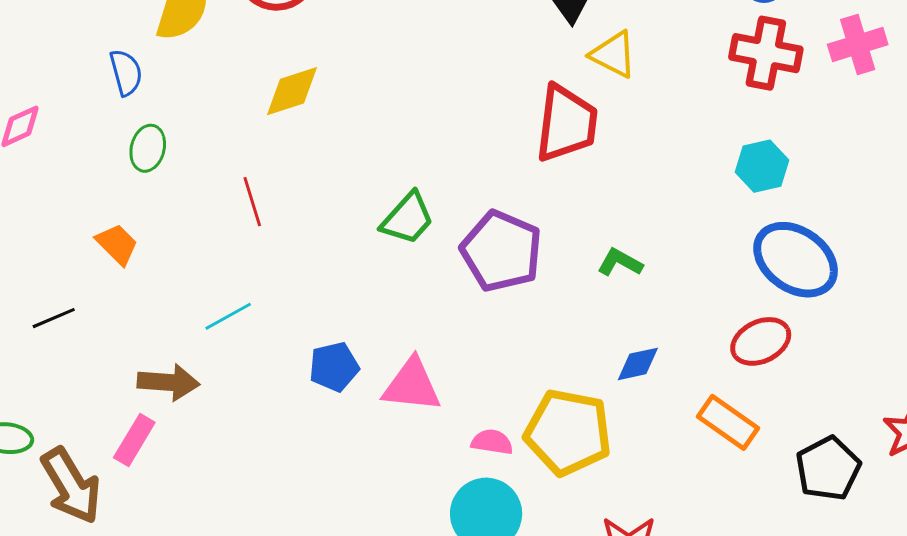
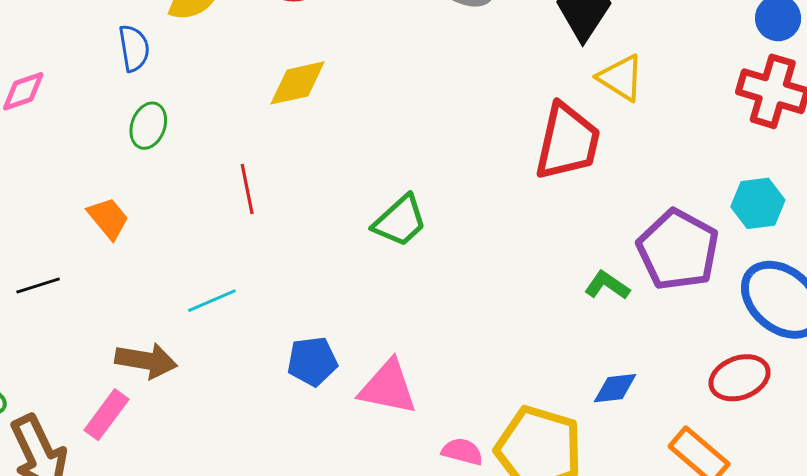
purple pentagon: (501, 251) -> (678, 250), moved

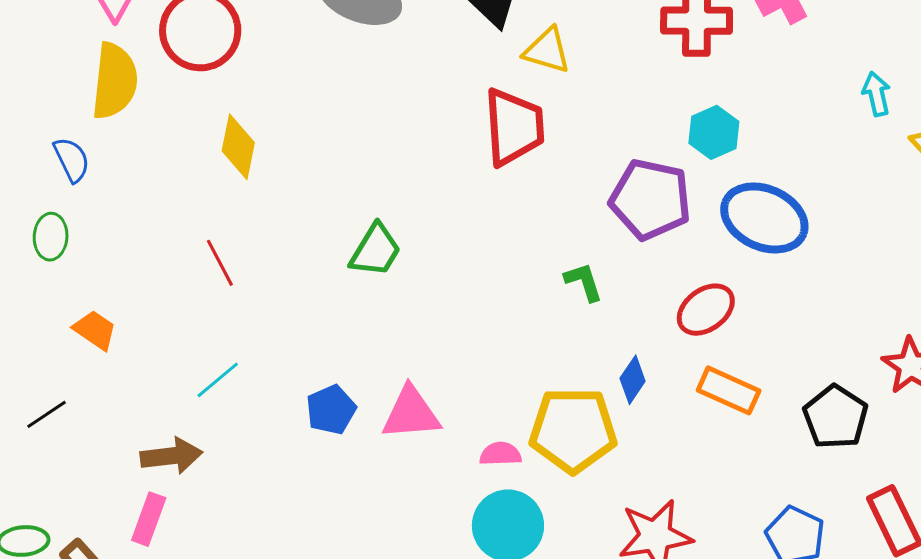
yellow diamond: (297, 83) -> (238, 147), turned -50
green ellipse: (148, 126) -> (51, 237), moved
green L-shape: (607, 285) -> (584, 282), moved, turned 54
red ellipse: (740, 378) -> (706, 310), moved
blue diamond: (615, 388) -> (633, 380), moved, turned -33

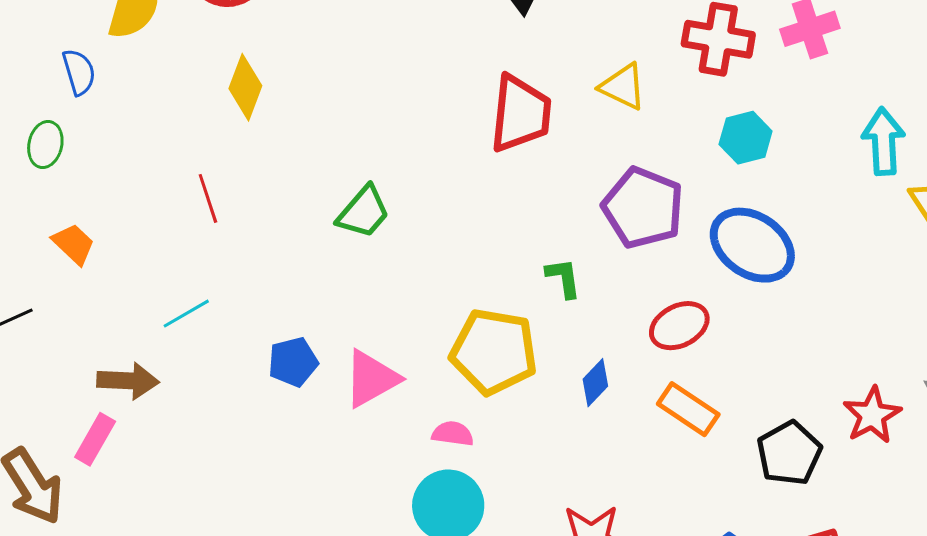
yellow triangle: (547, 51) -> (623, 87), moved
cyan arrow: (876, 94) -> (884, 141), size x1.5
cyan hexagon: (714, 132) -> (746, 138), moved
pink triangle: (411, 413) -> (371, 379), turned -34
yellow pentagon: (573, 430) -> (494, 352), moved

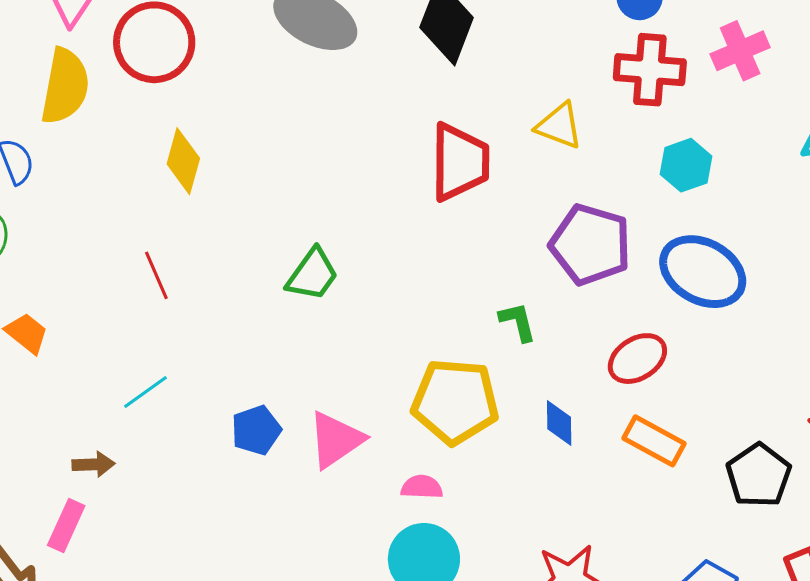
brown arrow: (128, 381) -> (94, 464), size x0.7
blue diamond: (595, 383) -> (559, 423), turned -39

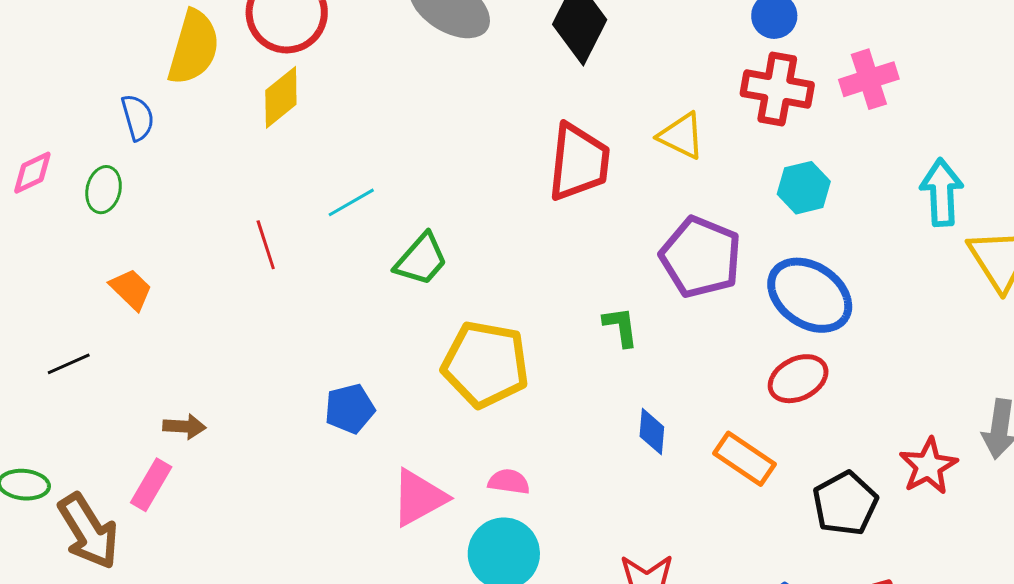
yellow diamond: (183, 161) -> (281, 97), moved, turned 30
red ellipse: (637, 359) -> (798, 379), moved
cyan line: (145, 392) -> (351, 202), moved
yellow pentagon: (455, 401) -> (485, 364), moved
pink triangle: (336, 440) -> (419, 498), moved

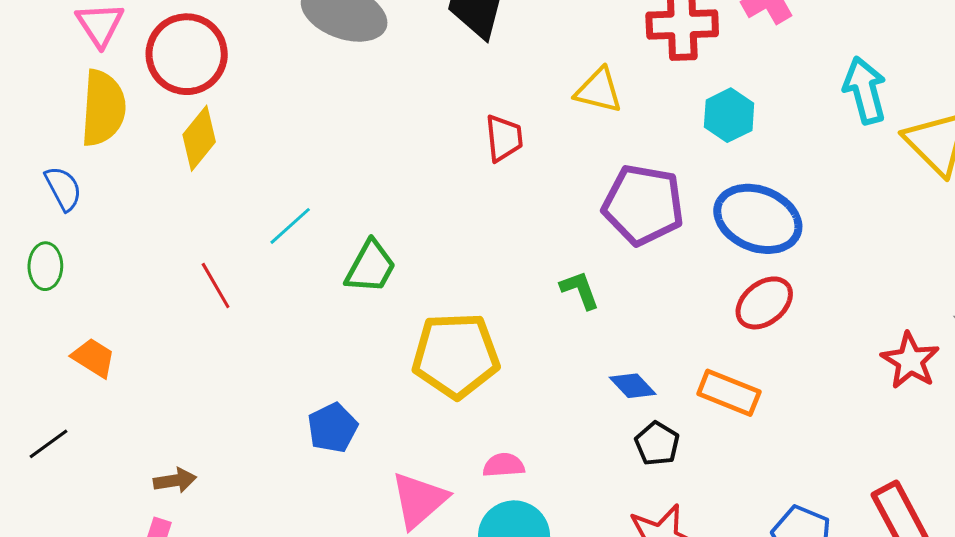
red trapezoid: (579, 162) -> (504, 138), size x0.6
blue diamond: (652, 432) -> (633, 386), turned -36
black pentagon: (845, 504) -> (657, 444), moved, size x0.7

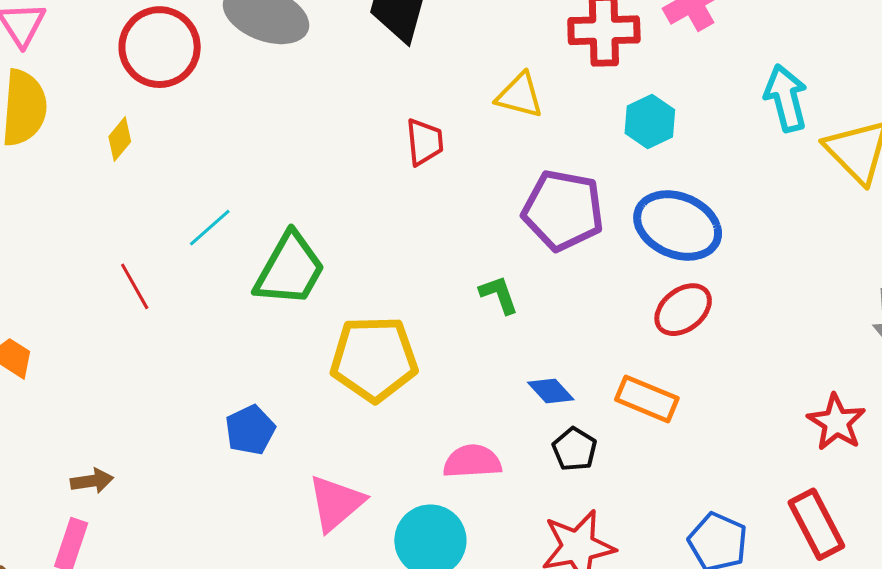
red circle: (187, 54) -> (160, 47), moved
yellow diamond: (199, 138) -> (120, 139), size x0.7
green trapezoid: (371, 267) -> (290, 269), size x1.4
red star: (910, 361) -> (836, 422), moved
pink semicircle: (504, 465) -> (472, 461), moved, size x1.4

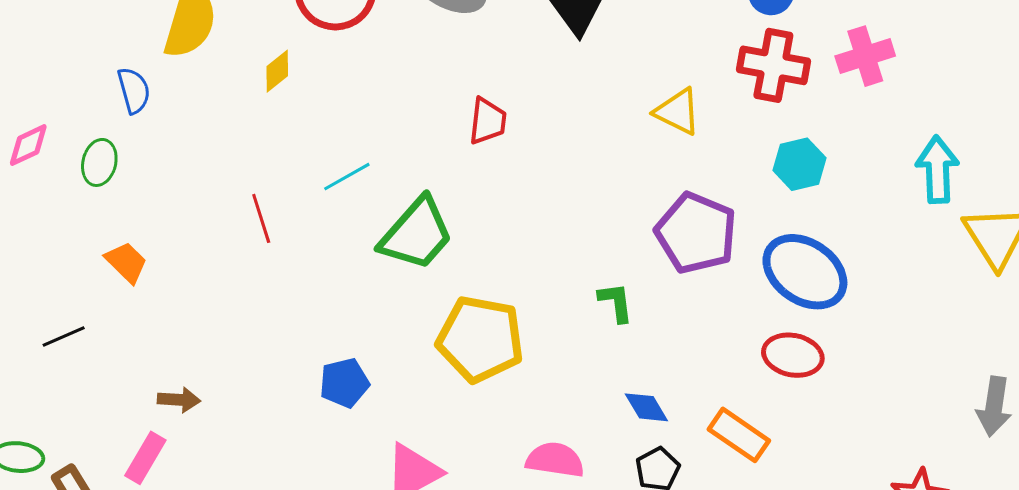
red trapezoid: (424, 142) -> (488, 121), moved
red ellipse: (683, 310) -> (793, 355), turned 38

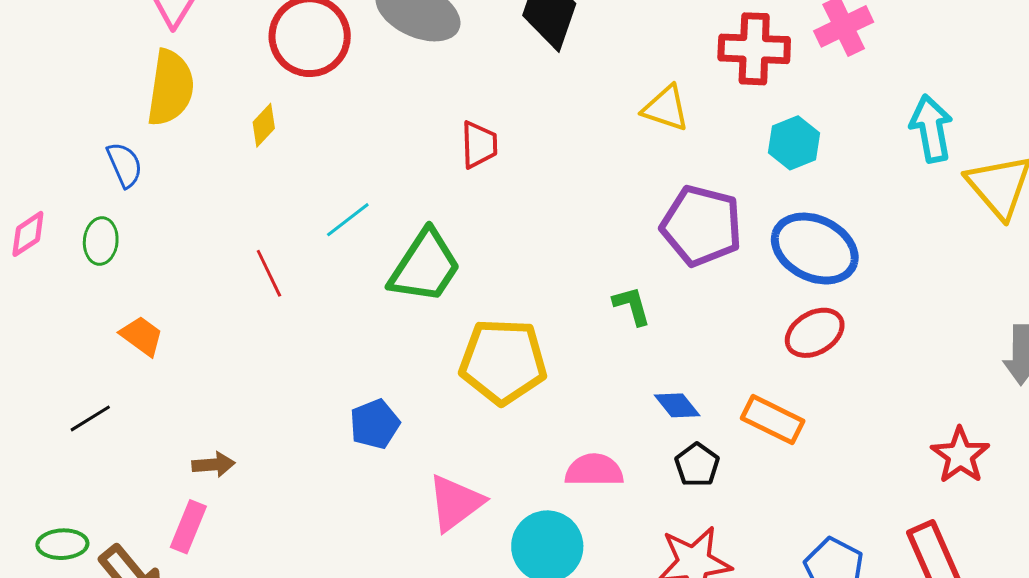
red ellipse: (793, 355) -> (815, 333), turned -34

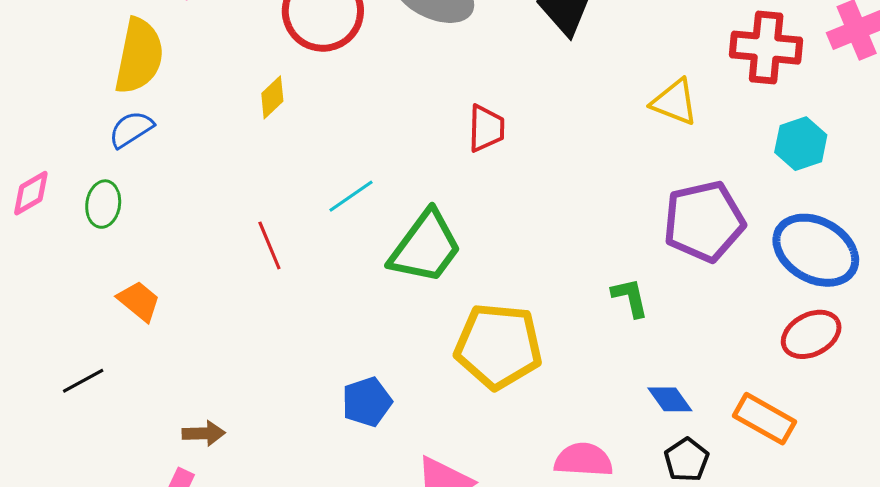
yellow semicircle: (170, 88) -> (139, 56), moved
blue semicircle: (125, 165) -> (131, 129), turned -102
purple pentagon: (701, 226) -> (704, 221), turned -30

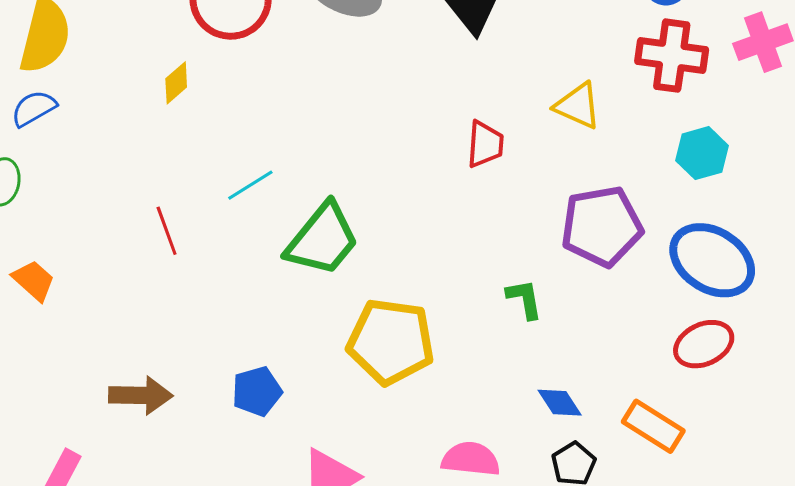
red trapezoid: (486, 128) -> (485, 144), moved
brown arrow: (204, 433) -> (141, 395), moved, size x1.5

